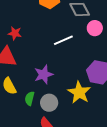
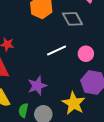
pink circle: (95, 28) -> (86, 54), moved

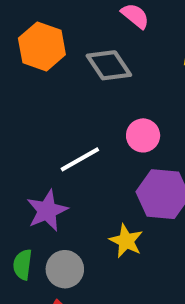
white line: (57, 51) -> (80, 159), moved
yellow star: (74, 103) -> (126, 241), size x0.7

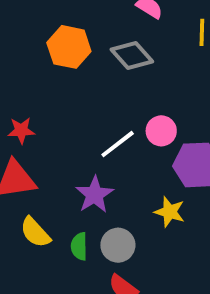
pink circle: (143, 135) -> (161, 131), moved

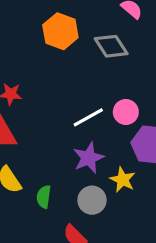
purple star: (94, 195) -> (89, 158), moved
gray circle: (118, 245) -> (92, 200), moved

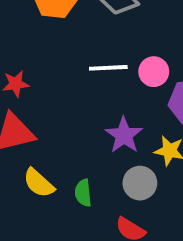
white line: (88, 117) -> (108, 68), moved, turned 40

